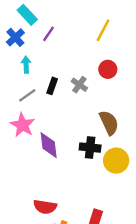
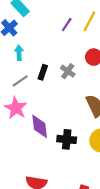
purple line: (49, 34) -> (67, 25), moved
black cross: (90, 148) -> (67, 139), moved

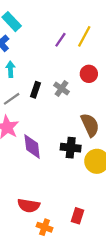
black cross: (67, 139) -> (71, 148), moved

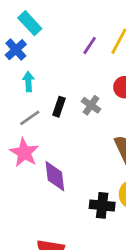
black cross: (71, 148) -> (102, 205), moved

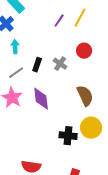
purple diamond: (55, 176) -> (41, 99), moved

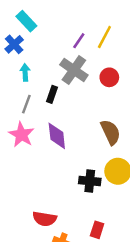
gray cross: (60, 64) -> (74, 70), moved, size x1.6
gray line: (16, 73) -> (26, 104), turned -35

